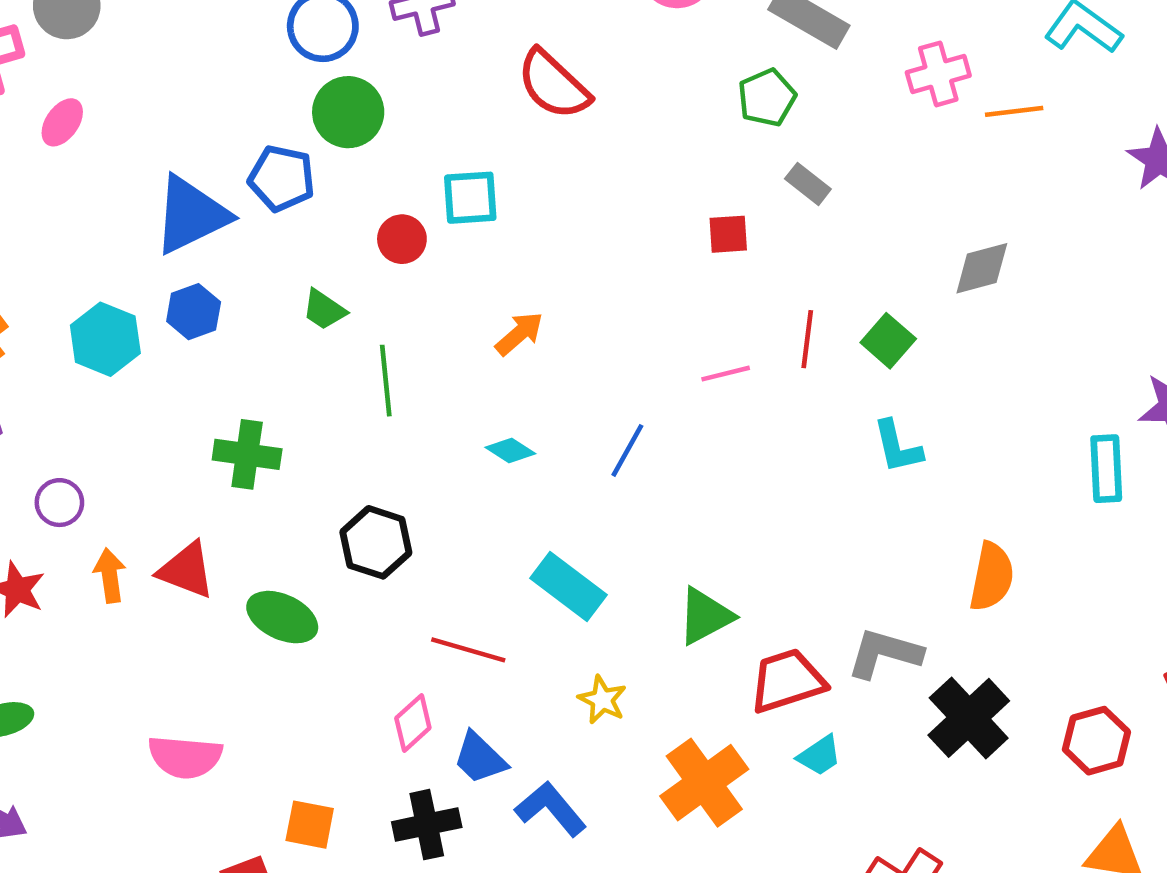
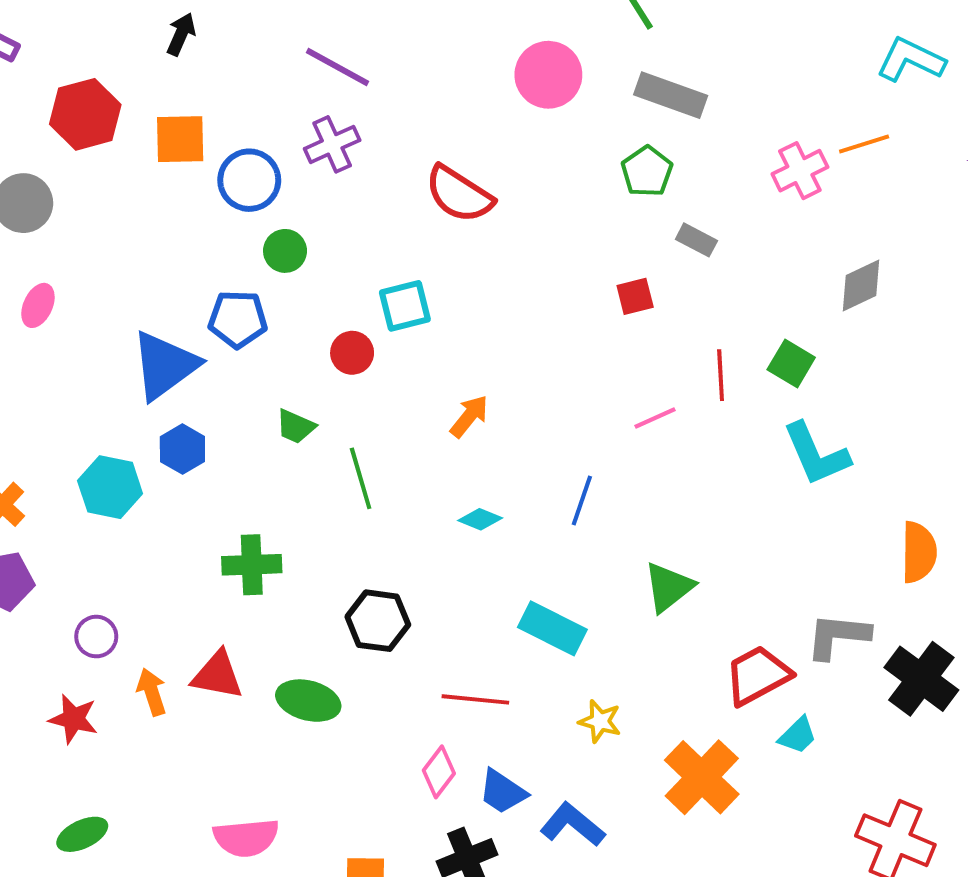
pink cross: (938, 74) -> (800, 171), moved
green circle: (348, 112) -> (285, 251), size x0.7
cyan L-shape: (897, 447) -> (816, 454), size x1.4
green triangle: (705, 616) -> (669, 587), moved

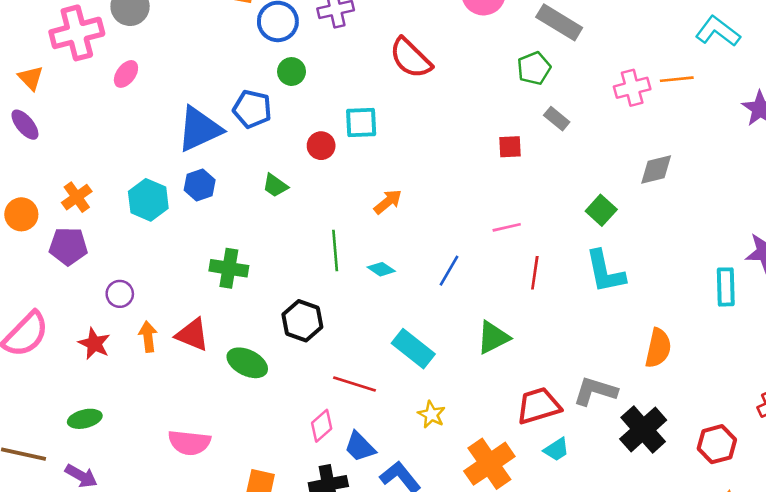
red line: (721, 375) -> (535, 273), moved
green line: (361, 478) -> (335, 250), moved

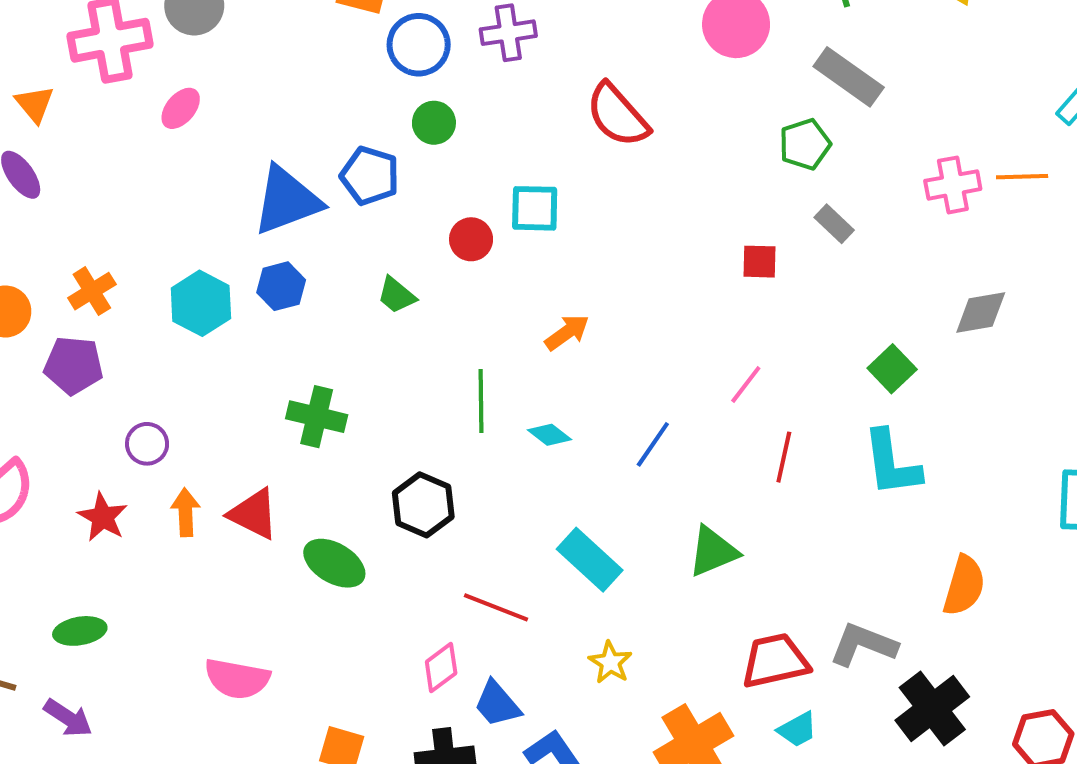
pink line: (507, 227) -> (746, 385), turned -44

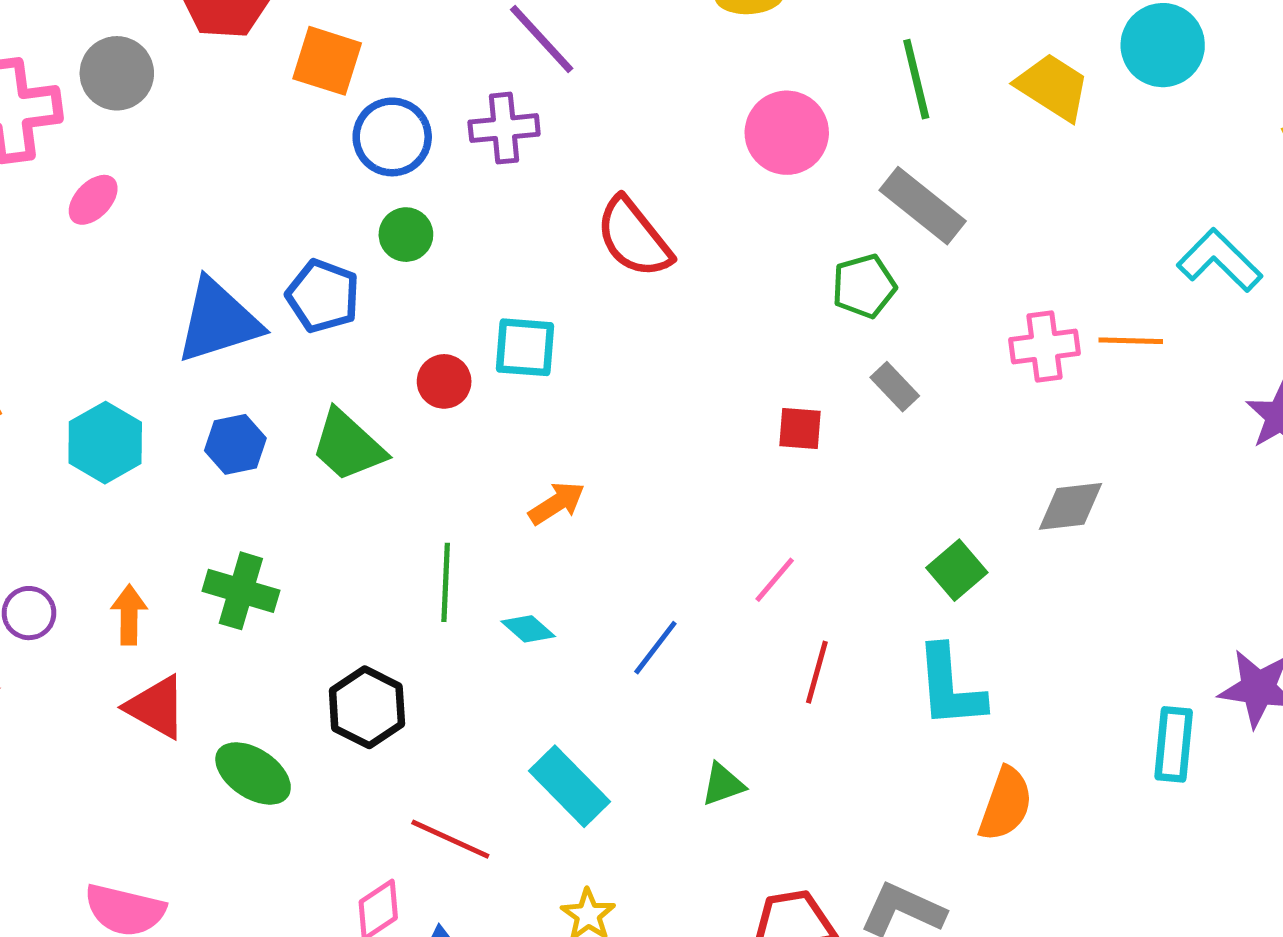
blue hexagon: (281, 286) -> (235, 444), moved
green trapezoid: (397, 295) -> (348, 446), size x1.6
orange arrow: (186, 512) -> (129, 615), moved
green triangle: (713, 551) -> (723, 784), size x0.7
orange semicircle: (964, 586) -> (1006, 804), moved

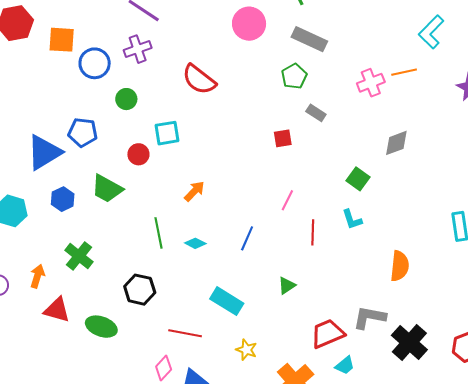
green circle: (406, 235) -> (126, 99), moved
cyan L-shape: (1219, 260) -> (431, 32), turned -76
green cross: (241, 591) -> (79, 256), turned 36
orange arrow: (129, 615) -> (37, 276), turned 30
cyan L-shape: (950, 687) -> (352, 219), moved, size x0.6

